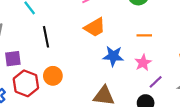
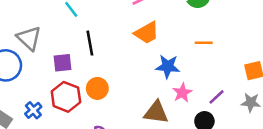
purple square: (13, 59) -> (63, 63), moved
pink star: (143, 63) -> (182, 93), moved

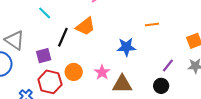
orange trapezoid: (147, 33) -> (85, 26), moved
black line: (90, 43) -> (63, 37), turned 42
pink star: (182, 93) -> (102, 72), moved

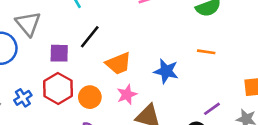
orange trapezoid: (85, 26) -> (118, 63), moved
orange circle: (74, 72) -> (90, 97), moved

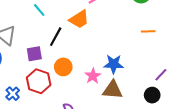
orange trapezoid: (118, 63) -> (79, 19), moved
blue star: (166, 71) -> (114, 64), moved
orange circle: (90, 97) -> (63, 67), moved

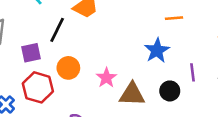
blue star: (114, 64) -> (157, 50), moved, turned -30
purple line: (161, 75) -> (192, 72), turned -48
black circle: (152, 95) -> (170, 91), moved

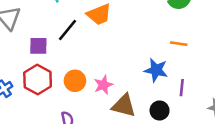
blue star: (157, 50) -> (156, 70), turned 30
orange circle: (68, 68) -> (75, 81), moved
purple line: (192, 72) -> (182, 88), moved

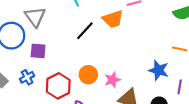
purple square: (38, 46) -> (38, 51), moved
red hexagon: (38, 80) -> (58, 86), moved

